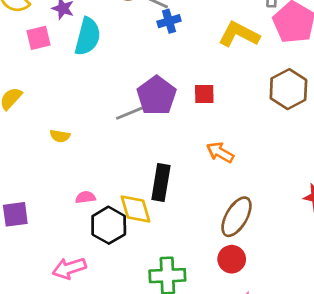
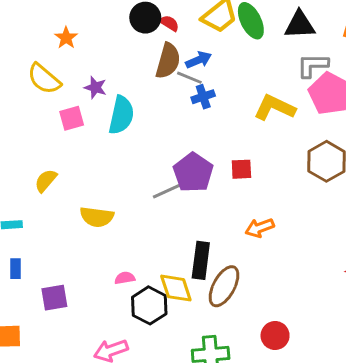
yellow semicircle: (60, 136) -> (97, 217), size x1.6
orange arrow: (220, 152) -> (260, 228), turned -48
brown ellipse: (236, 217) -> (224, 286), moved

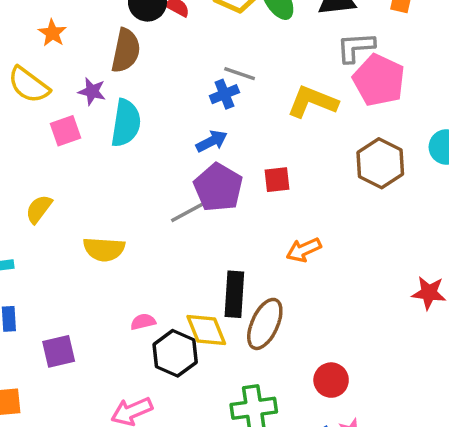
blue arrow: (199, 60) -> (212, 141), moved
brown semicircle: (168, 61) -> (126, 51), moved
gray line: (189, 78) -> (240, 74), moved

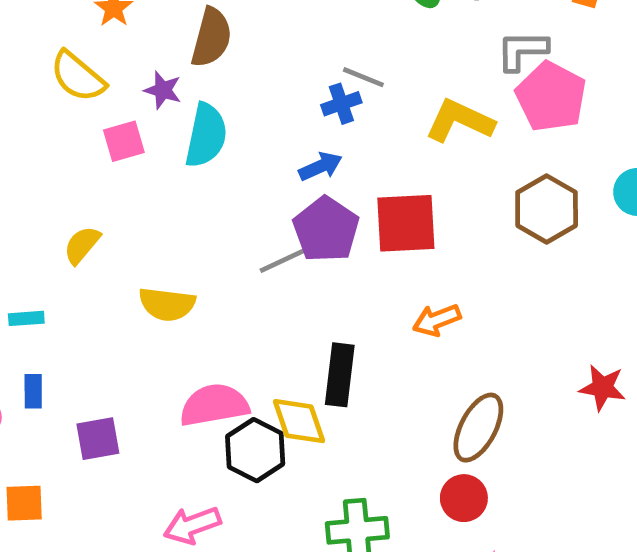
red square: (277, 180) -> (406, 223), size x1.8
pink semicircle: (143, 322) -> (214, 405), size x2.0
brown ellipse: (265, 324) -> (478, 428), moved

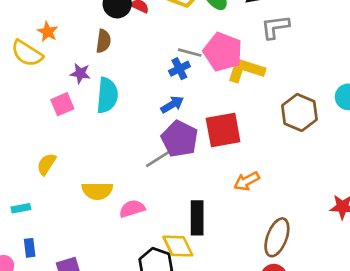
brown semicircle: (211, 37) -> (103, 41), size x0.7
yellow semicircle: (78, 76) -> (27, 53), moved
pink pentagon: (551, 97) -> (223, 52), moved
pink semicircle: (214, 405) -> (132, 209), moved, size x0.7

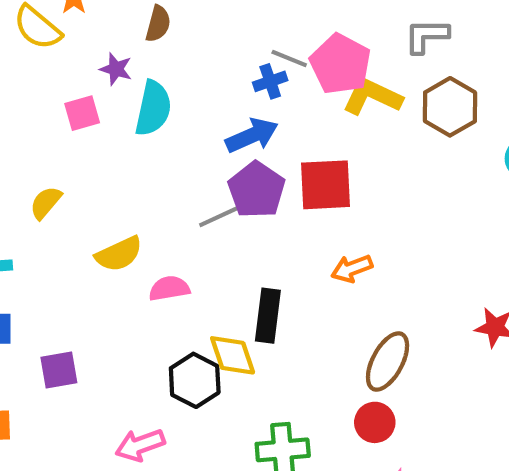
blue arrow: (172, 105) -> (252, 135), size x1.4
brown hexagon: (299, 112) -> (450, 107), moved
yellow semicircle: (97, 191) -> (119, 254), turned -32

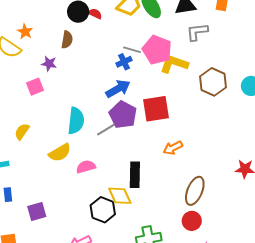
brown hexagon: (450, 107) -> (213, 82), moved
cyan semicircle: (153, 108) -> (76, 121), moved

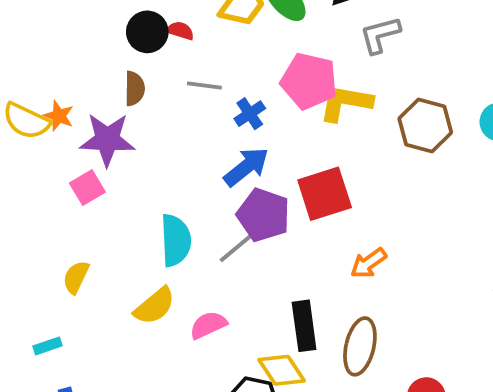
orange star: (25, 32) -> (59, 116), moved
gray line: (132, 50) -> (204, 85), moved
purple star: (49, 64) -> (107, 140), size x1.8
brown ellipse: (195, 191) -> (360, 346), moved

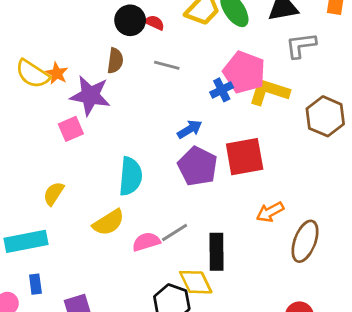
blue cross: (250, 114) -> (222, 90), moved
blue arrow: (246, 167) -> (190, 129), size x0.7
gray line: (235, 249) -> (175, 233), moved
cyan rectangle: (48, 346) -> (26, 241), size x2.0
brown ellipse: (360, 346) -> (305, 241), moved

